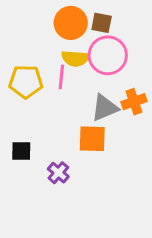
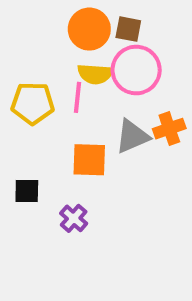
orange square: (92, 139) -> (89, 160), moved

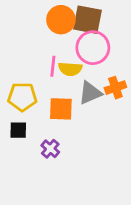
brown square: (128, 29) -> (88, 20), size x1.6
yellow semicircle: (95, 74) -> (70, 69), moved
yellow pentagon: (33, 103) -> (22, 97), moved

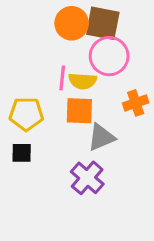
gray triangle: (90, 93) -> (101, 137), moved
orange square: (61, 109) -> (79, 111), moved
purple cross: (50, 149) -> (87, 178), moved, size x1.5

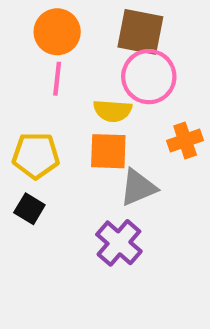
orange circle: (72, 23) -> (57, 32), moved
pink line: (62, 78) -> (57, 79), moved
black square: (22, 153) -> (29, 209), turned 30

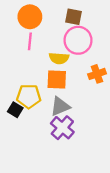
brown square: (140, 32) -> (74, 17), size x0.7
yellow pentagon: (36, 155) -> (29, 96), moved
gray triangle: (138, 187) -> (60, 106), moved

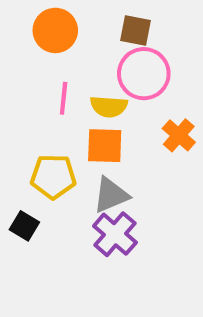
pink line: (30, 41) -> (64, 98), moved
orange cross: (97, 74) -> (179, 135), turned -30
black square: (15, 110) -> (24, 226), moved

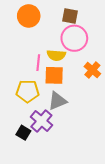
pink line: (64, 98) -> (38, 63), moved
black square: (24, 226) -> (23, 133), moved
purple cross: (115, 234) -> (41, 121), moved

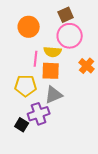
orange circle: (29, 16) -> (29, 27), moved
brown square: (70, 16) -> (66, 15), turned -35
purple cross: (41, 121) -> (39, 114), turned 30

